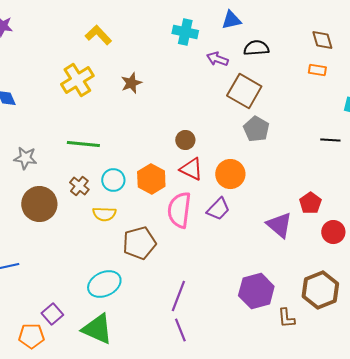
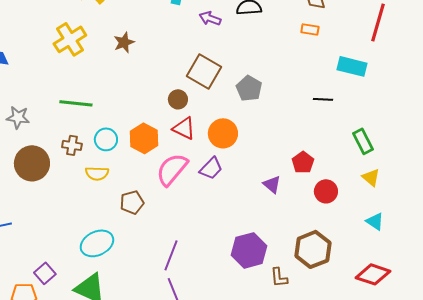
brown square: (244, 91) -> (204, 71), moved
brown cross: (79, 186) -> (72, 145), turned -30
pink semicircle: (179, 210) -> (172, 169), turned 33
purple triangle: (279, 225) -> (272, 184), size x0.7
brown pentagon: (139, 243) -> (132, 202), size x0.7

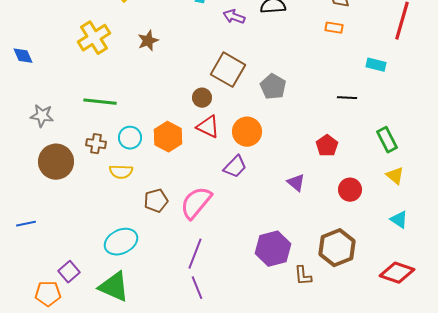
cyan rectangle: (352, 66) -> (376, 65), size x0.7
red pentagon: (303, 162) -> (327, 146), moved
pink semicircle: (172, 169) -> (196, 203), moved

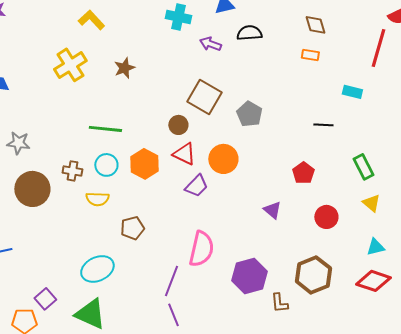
green line: (100, 102) -> (105, 129), moved
purple trapezoid: (235, 167) -> (196, 186), moved
pink semicircle: (196, 203) -> (201, 249), moved, turned 153
cyan triangle: (399, 220) -> (375, 247), turned -48
red diamond: (397, 273) -> (373, 281), moved

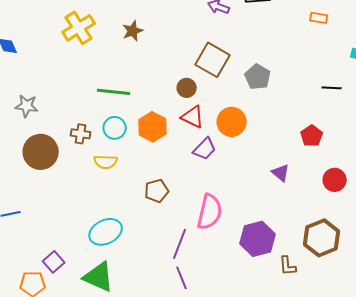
brown pentagon: (132, 228) -> (157, 191), moved

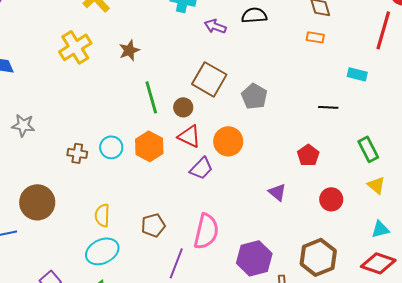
green line: (114, 92) -> (151, 97), moved, turned 68
brown circle: (41, 152) -> (37, 202), moved
yellow semicircle: (106, 162) -> (102, 215), moved, turned 90
brown pentagon: (157, 191) -> (153, 225), moved

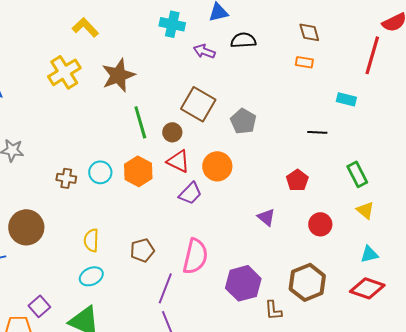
brown star: (129, 50) -> (118, 75), size x1.6
cyan ellipse: (102, 251) -> (91, 276), size x0.7

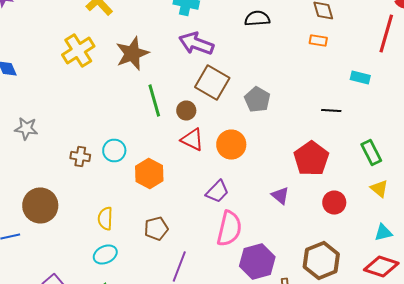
purple arrow: (204, 51) -> (196, 44), moved, size x1.6
orange hexagon: (138, 171) -> (149, 174), moved
red pentagon: (297, 180) -> (311, 158), size x1.6
purple trapezoid: (190, 193) -> (217, 192), moved
pink semicircle: (195, 256) -> (229, 228), moved

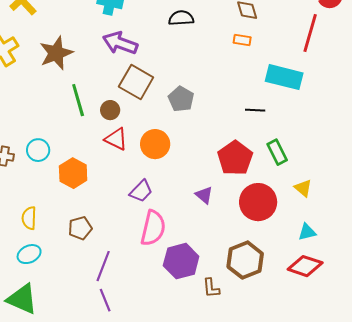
cyan rectangle: (360, 78) -> (284, 77), size x1.8
green rectangle: (371, 152) -> (277, 152), moved
red circle: (334, 202) -> (258, 202), size x1.6

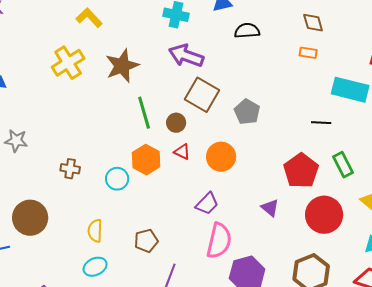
red triangle: (116, 139) -> (182, 152), size x0.7
cyan circle: (38, 150) -> (117, 179), moved
orange hexagon: (73, 173) -> (146, 160), moved

